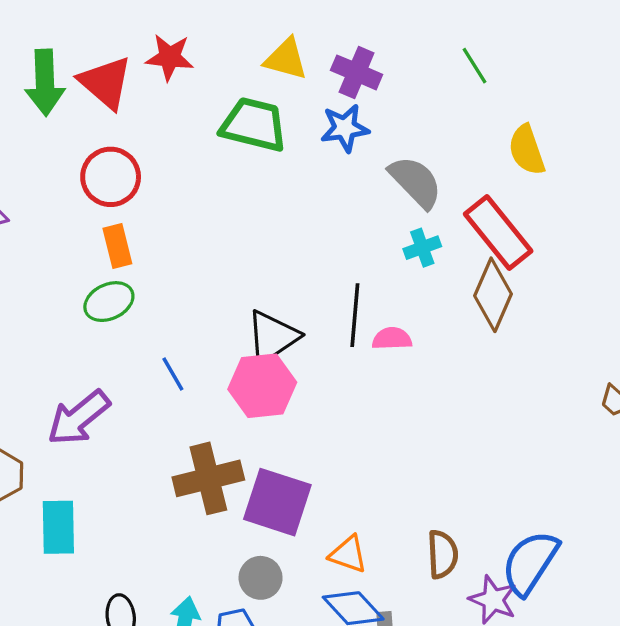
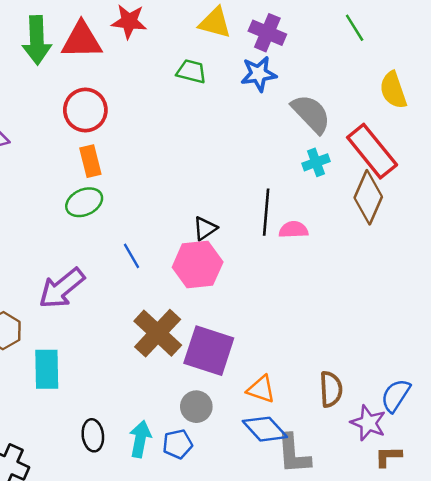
red triangle: (106, 83) -> (82, 40), turned -42
green trapezoid: (254, 125) -> (191, 71), size x0.6
black triangle: (272, 337) -> (205, 228), size x0.6
brown cross: (208, 478) -> (158, 333), turned -33
blue semicircle: (530, 563) -> (396, 395), size x0.7

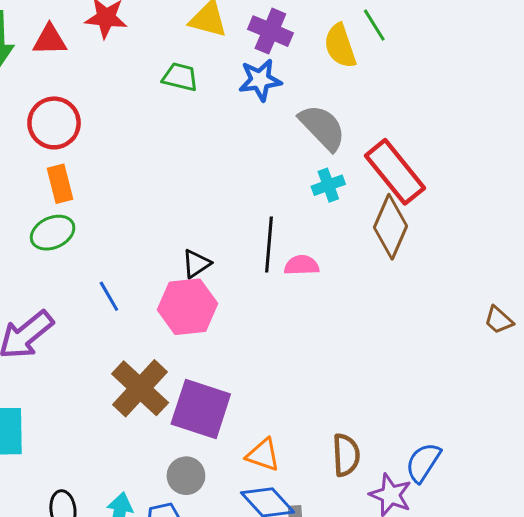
red triangle: (82, 40) -> (50, 40), size x0.7
yellow semicircle: (393, 90) -> (340, 46), moved

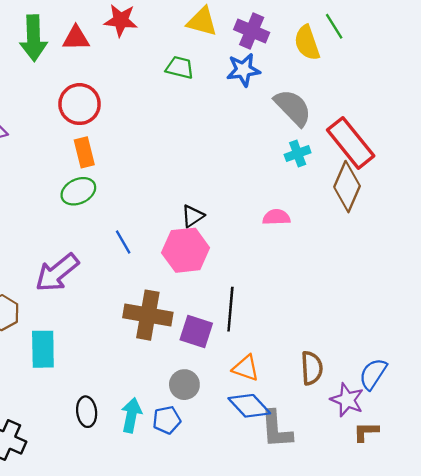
black line: (269, 244) -> (230, 309), moved
brown cross: (140, 388) -> (148, 315), turned -33
purple square: (201, 409) -> (196, 332), size x0.7

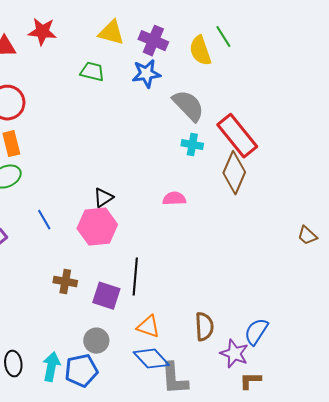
cyan cross: (298, 154) -> (192, 145), turned 30
brown cross: (148, 315) -> (65, 282), size x0.6
blue pentagon: (167, 420) -> (81, 371), size x1.4

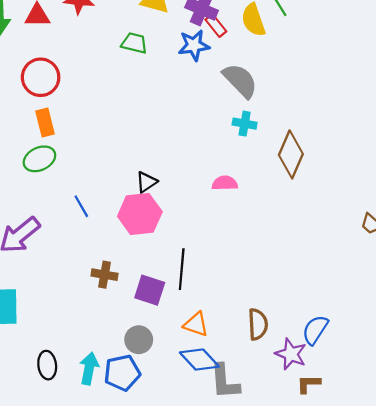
red rectangle: (237, 136) -> (216, 25), moved, size x0.5

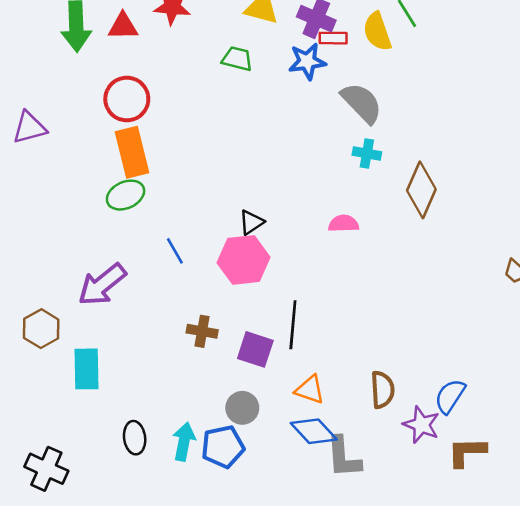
red rectangle: (216, 25) -> (333, 38), turned -50
orange rectangle: (45, 122) -> (132, 152), size x1.5
brown L-shape: (309, 384) -> (467, 452), moved, size x1.4

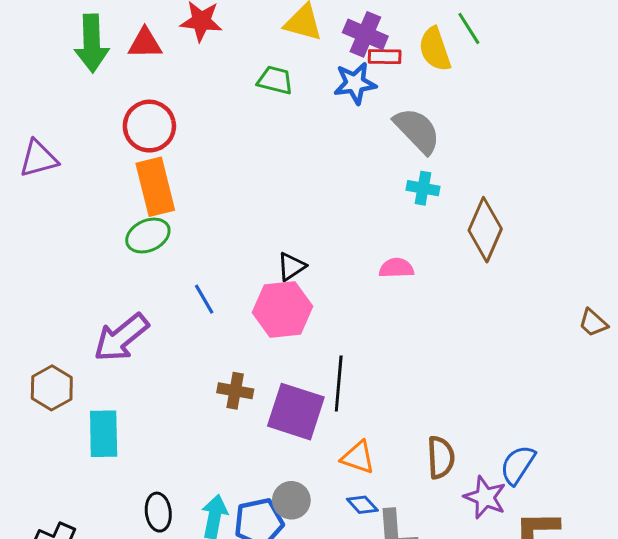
purple square: (255, 349) -> (296, 412), size x1.4
gray circle: (242, 408) -> (291, 500), moved
blue diamond: (314, 431) -> (362, 505), size x0.6

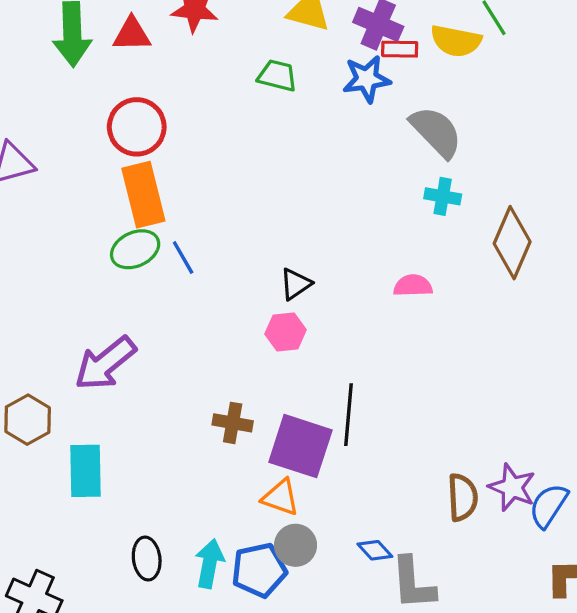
yellow semicircle: (435, 49) -> (456, 41), turned -60
blue line: (204, 299) -> (183, 258), moved
pink hexagon: (282, 309) -> (286, 332), size x0.6
orange triangle: (358, 457) -> (281, 497), moved
purple star: (485, 497) -> (512, 487), moved

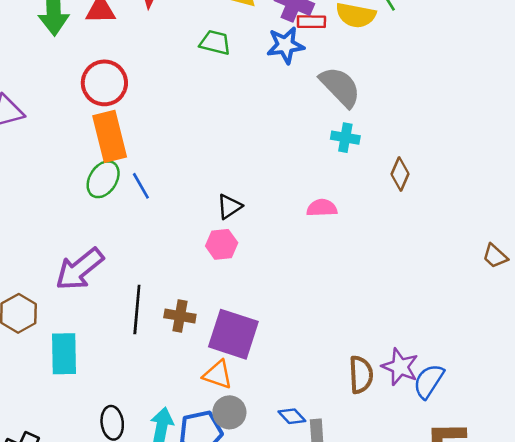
brown diamond: (512, 243) -> (400, 174), size x0.6
green ellipse: (135, 249) -> (103, 179), turned -33
black line: (348, 415) -> (137, 309), moved

